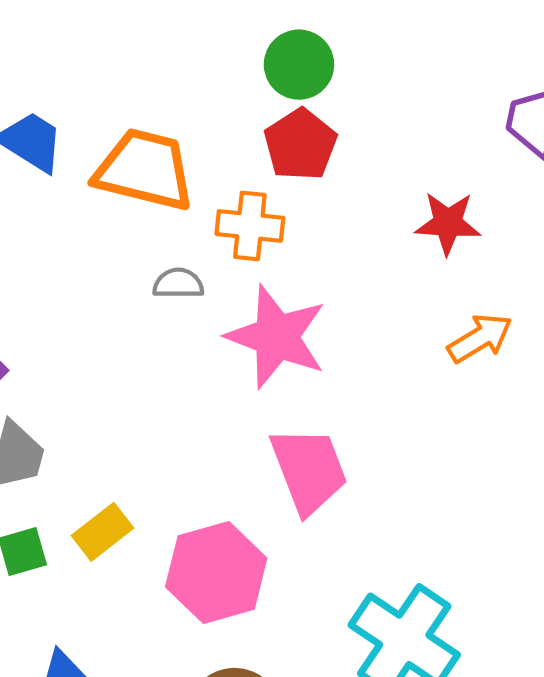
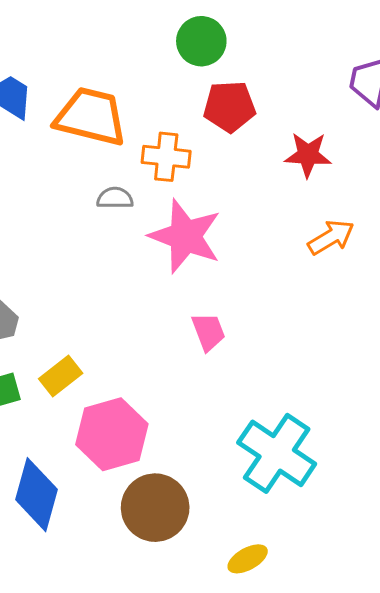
red pentagon: (300, 145) -> (229, 107), moved, turned 30
pink trapezoid: (309, 470) -> (208, 332), size x0.6
pink hexagon: (216, 573) -> (112, 434), moved

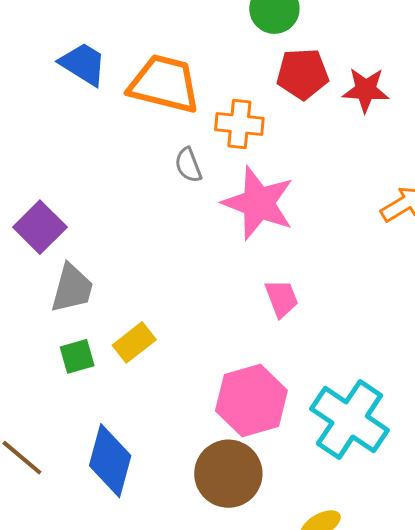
red star: (308, 155) -> (366, 90), moved
gray semicircle: (115, 198) -> (188, 165), turned -111
pink hexagon: (112, 434) -> (251, 401), moved

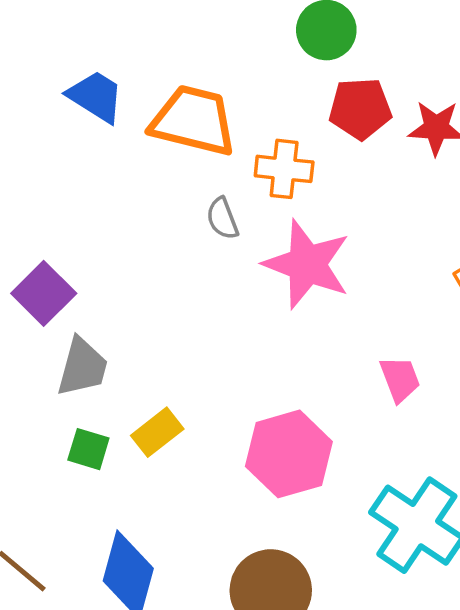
pink trapezoid: (281, 298) -> (400, 379), moved
green square: (77, 356) -> (88, 449), turned 33
pink hexagon: (251, 401) -> (289, 454), moved

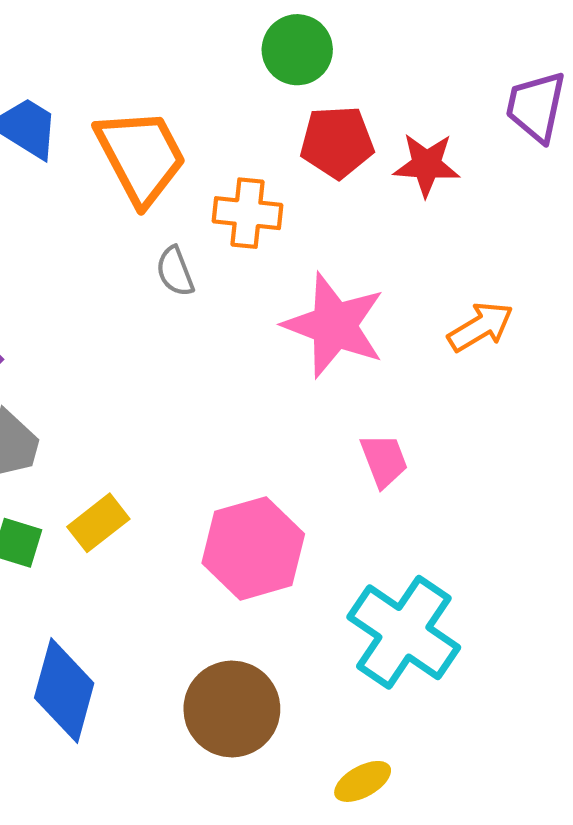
orange trapezoid: (193, 121) -> (141, 156), turned 48
pink star: (307, 264) -> (334, 325), moved

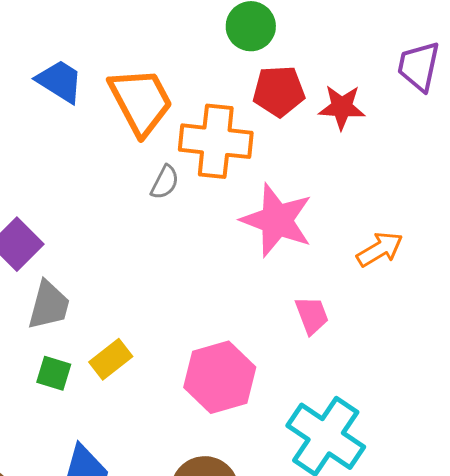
orange cross: (248, 213) -> (216, 141), size x1.5
gray semicircle: (175, 271) -> (165, 182), turned -132
orange arrow: (481, 327) -> (380, 249), moved

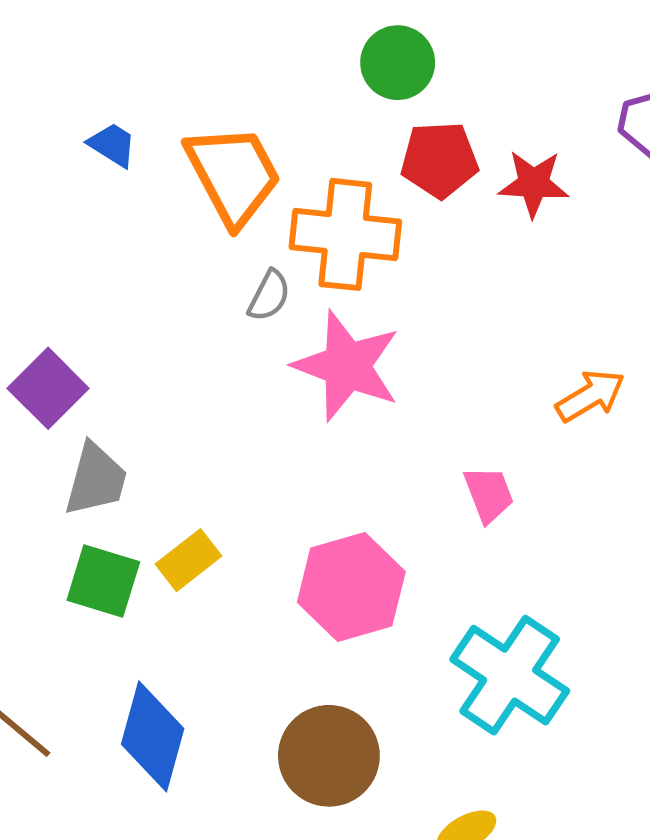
blue trapezoid: (60, 81) -> (112, 145), size x0.7
pink star: (277, 220) -> (347, 366), moved
green square: (54, 373) -> (103, 581), size x1.4

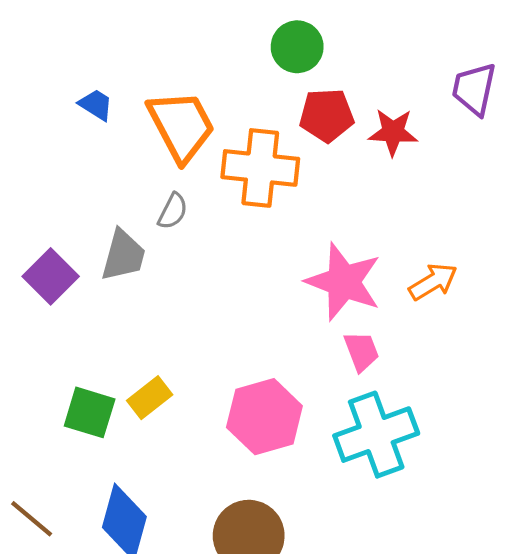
gray semicircle: (269, 296) -> (173, 211), moved
pink star: (347, 366) -> (344, 282), moved
gray trapezoid: (96, 479) -> (123, 255), moved
cyan cross: (510, 675) -> (376, 435), moved, turned 36

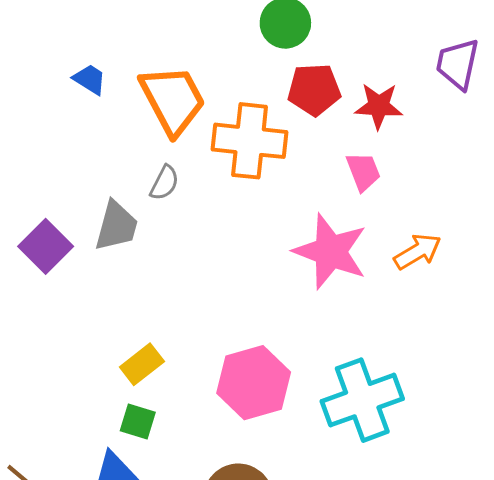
pink trapezoid: (361, 351) -> (363, 172), moved
green square: (90, 412) -> (138, 422), moved, size x0.7

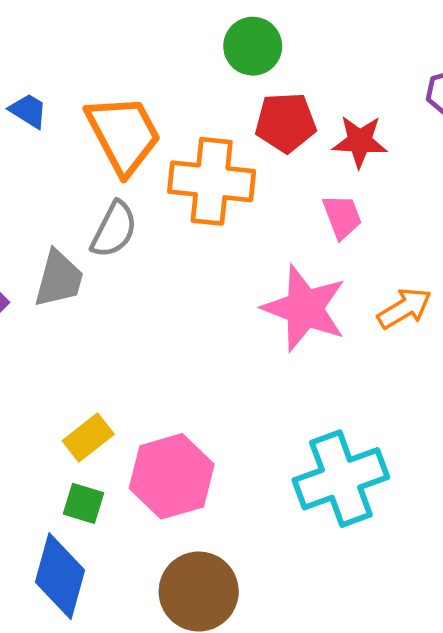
gray semicircle: (164, 183) -> (114, 229), size x1.4
pink hexagon: (254, 383) -> (172, 476), moved

